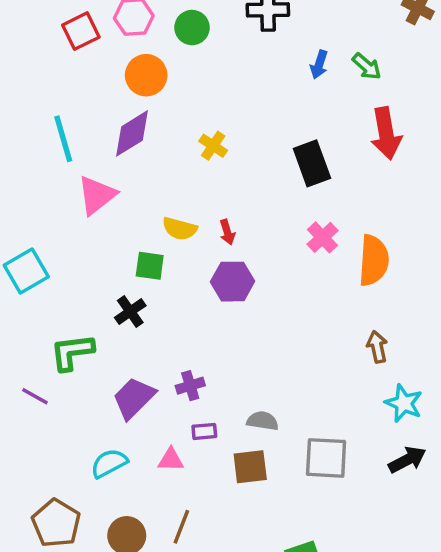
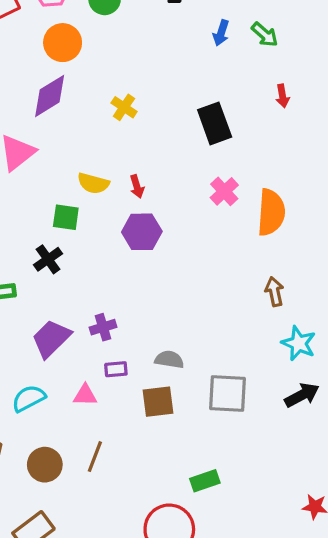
red arrow: (386, 133) -> (282, 96), size x0.5

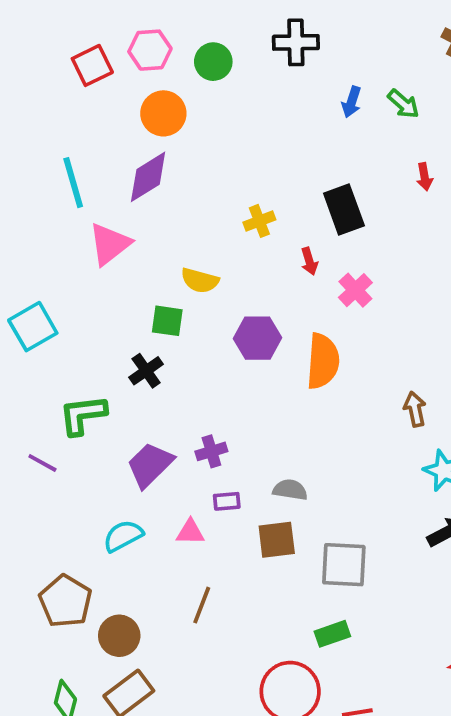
yellow cross: (124, 107) -> (259, 221), moved, turned 35
red arrow: (137, 187) -> (309, 261), moved
orange semicircle: (271, 212) -> (323, 361), moved
gray square: (227, 393) -> (344, 565), moved
brown circle: (45, 465) -> (119, 636), moved

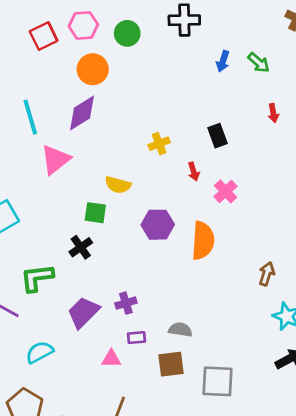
black rectangle: (344, 209) -> (218, 136), size x0.7
brown arrow: (415, 409) -> (267, 274), turned 30
cyan semicircle: (123, 536) -> (40, 352), moved

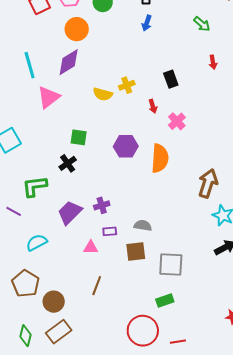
blue arrow: (223, 61) -> (147, 23), moved
yellow semicircle: (118, 185) -> (103, 94), moved
brown arrow: (267, 274) -> (208, 183), size x1.6

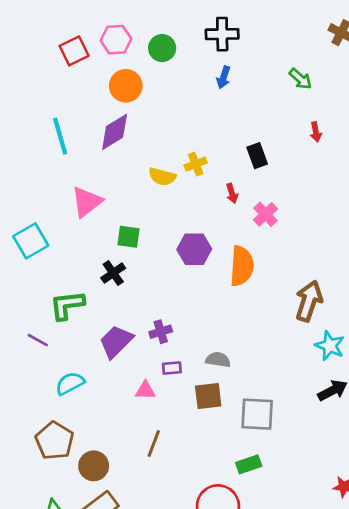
pink triangle: (49, 97) -> (87, 202), moved

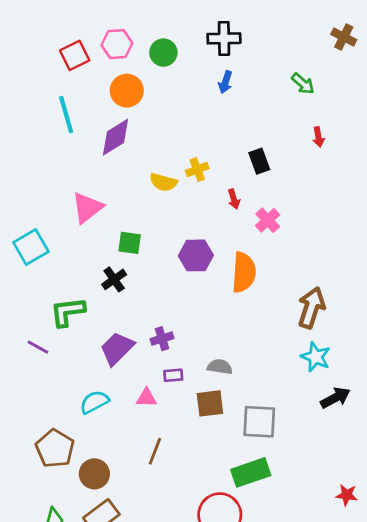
cyan line: (60, 136) -> (66, 115), moved
cyan star: (330, 346) -> (316, 357), moved
cyan semicircle: (70, 383) -> (94, 402), moved
green rectangle: (249, 464) -> (251, 472), size x1.5

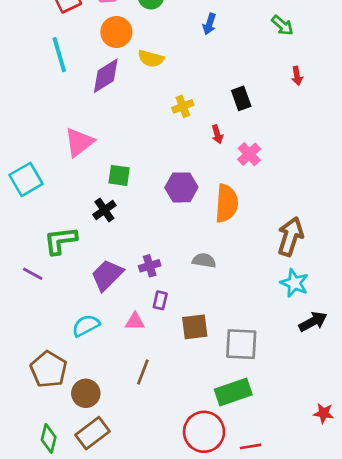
yellow semicircle: (163, 182) -> (151, 59), moved
gray semicircle: (220, 367) -> (204, 260), moved
purple rectangle: (173, 375) -> (160, 300), turned -72

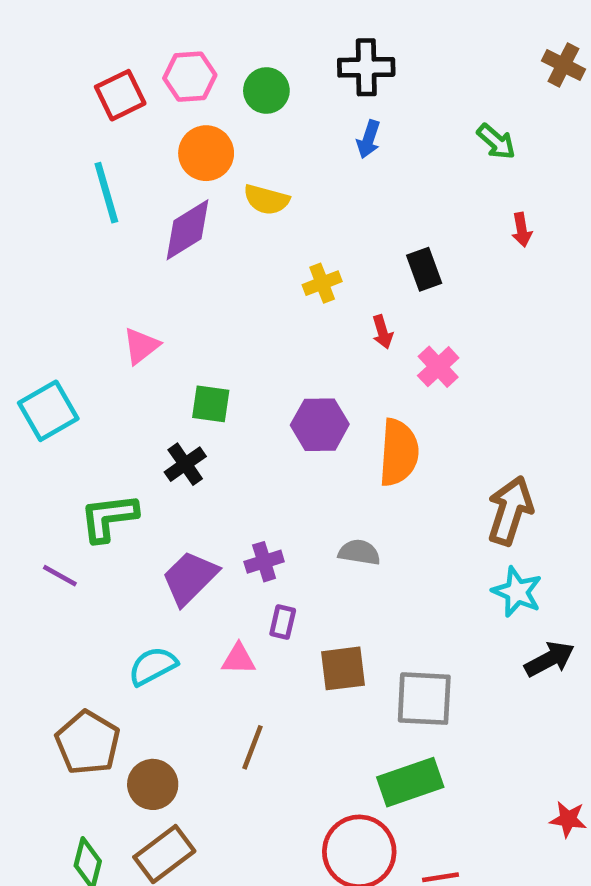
pink triangle: (79, 142) -> (141, 346), size x0.7

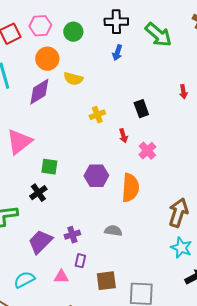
green arrow: (496, 142) -> (158, 35), moved, size x1.6
pink triangle: (141, 346) -> (19, 142), size x1.6

